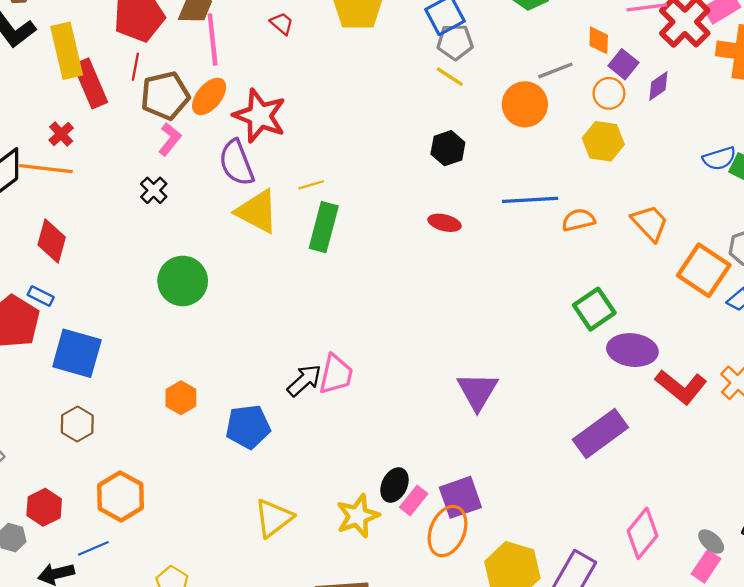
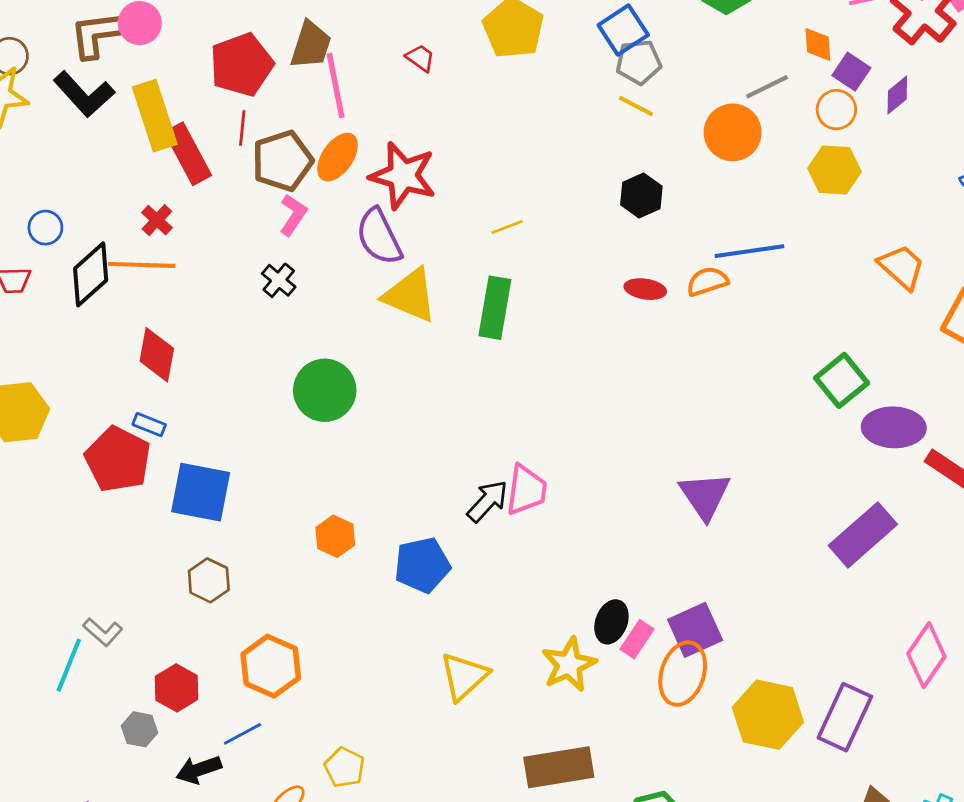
yellow line: (311, 185) -> (507, 227), moved
orange semicircle: (578, 220) -> (707, 281), moved

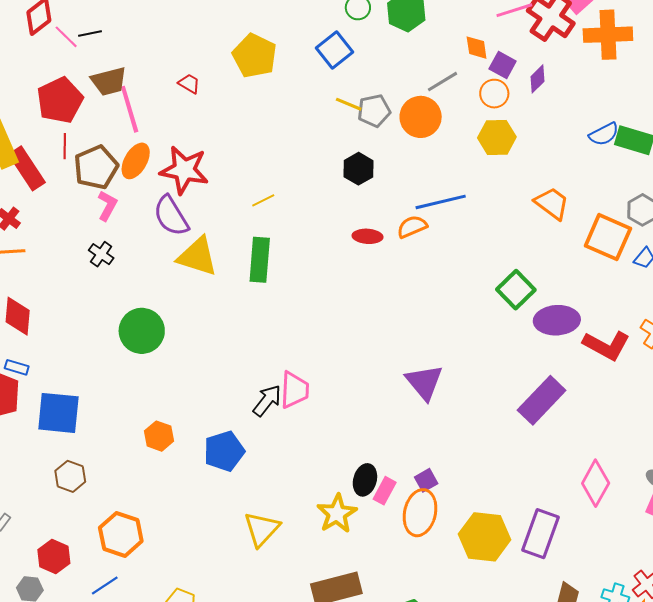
brown trapezoid: (311, 45) -> (109, 81), turned 63
gray pentagon: (639, 62) -> (374, 111), moved
purple square: (695, 630) -> (426, 480), size x0.6

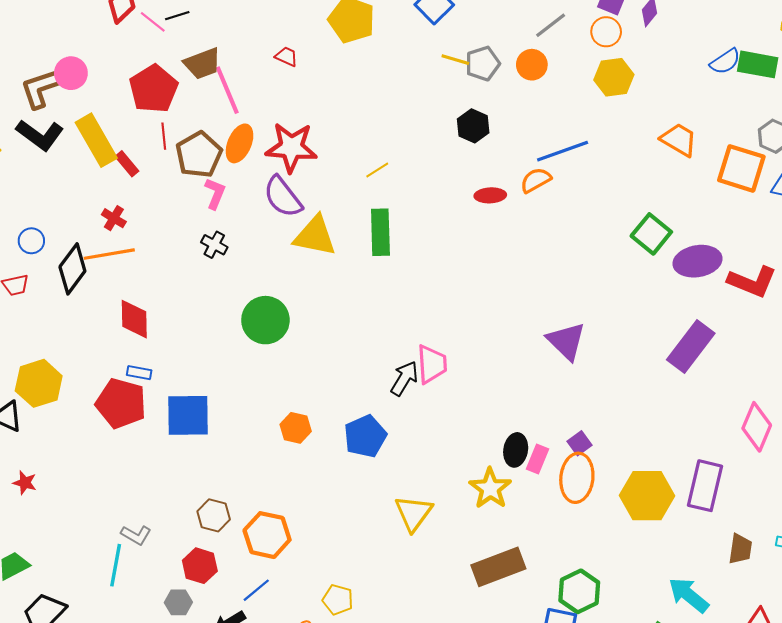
orange circle: (421, 117) -> (532, 65), size x0.7
red rectangle: (27, 168) -> (127, 164), size x0.6
brown hexagon: (70, 476) -> (214, 515), moved

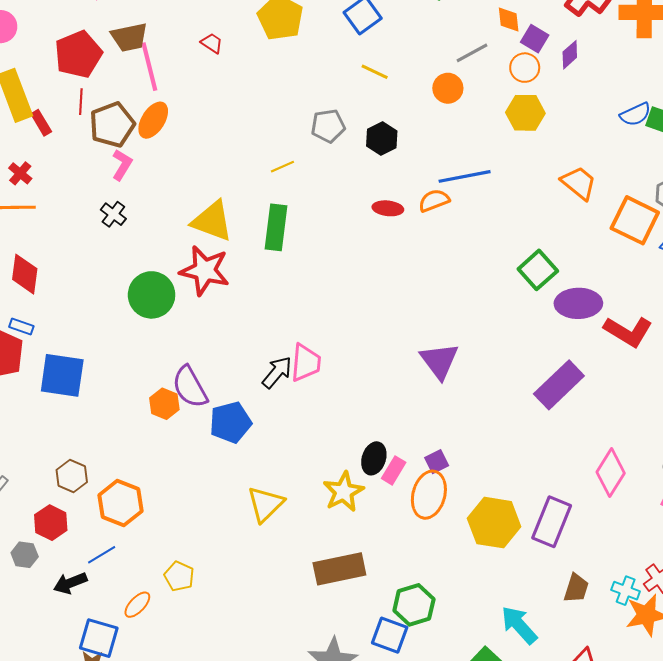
gray pentagon: (483, 64) -> (328, 126), moved
red star: (291, 147) -> (205, 271), moved
purple semicircle: (283, 197) -> (190, 387), moved

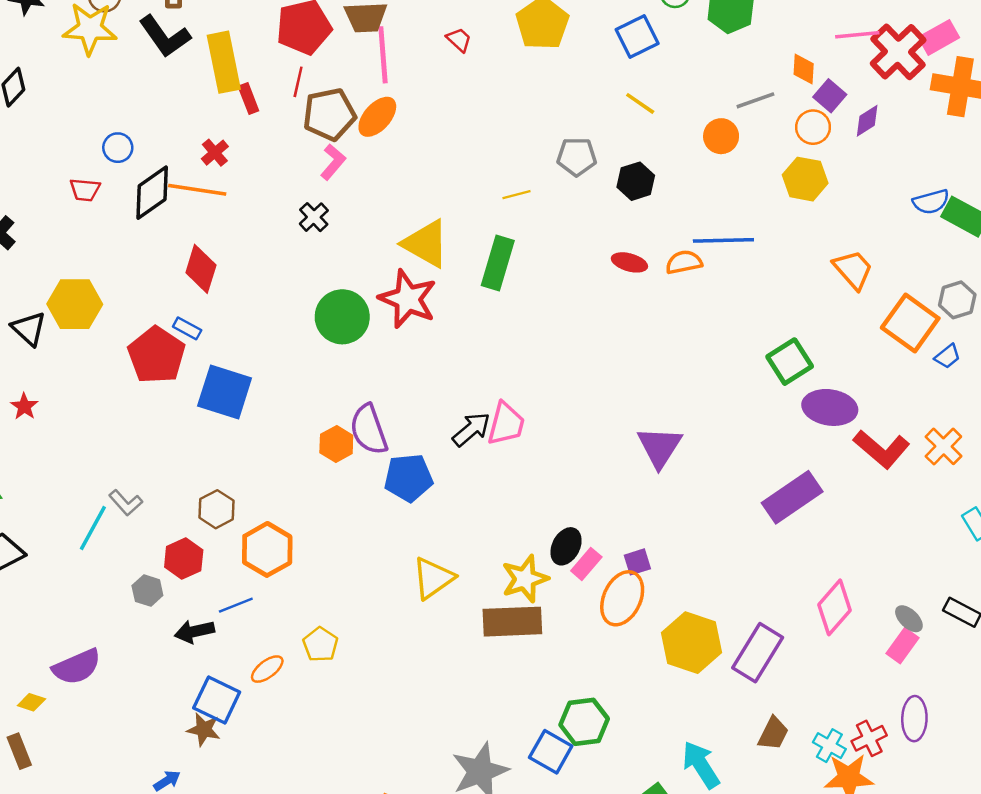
brown rectangle: (339, 569) -> (512, 622), moved

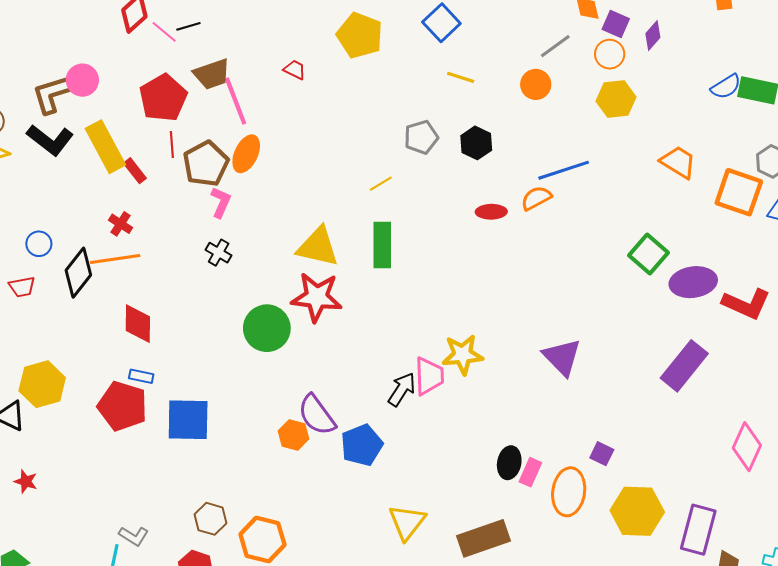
purple square: (637, 562) -> (602, 454), moved, turned -30
yellow star: (525, 579) -> (463, 355), moved, turned 30
purple rectangle: (758, 653) -> (698, 530), moved

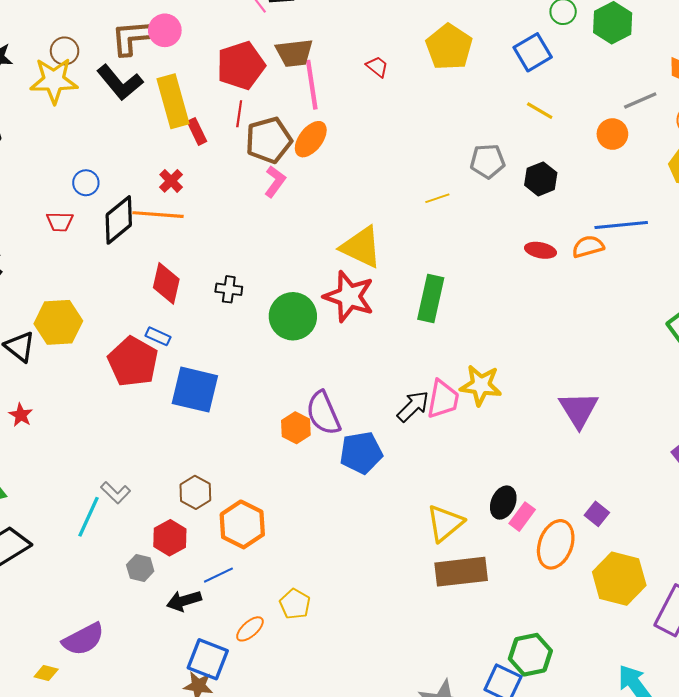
green rectangle: (382, 245) -> (431, 299), moved
black cross: (219, 253) -> (229, 289), moved, turned -35
yellow triangle: (407, 522) -> (445, 523), moved

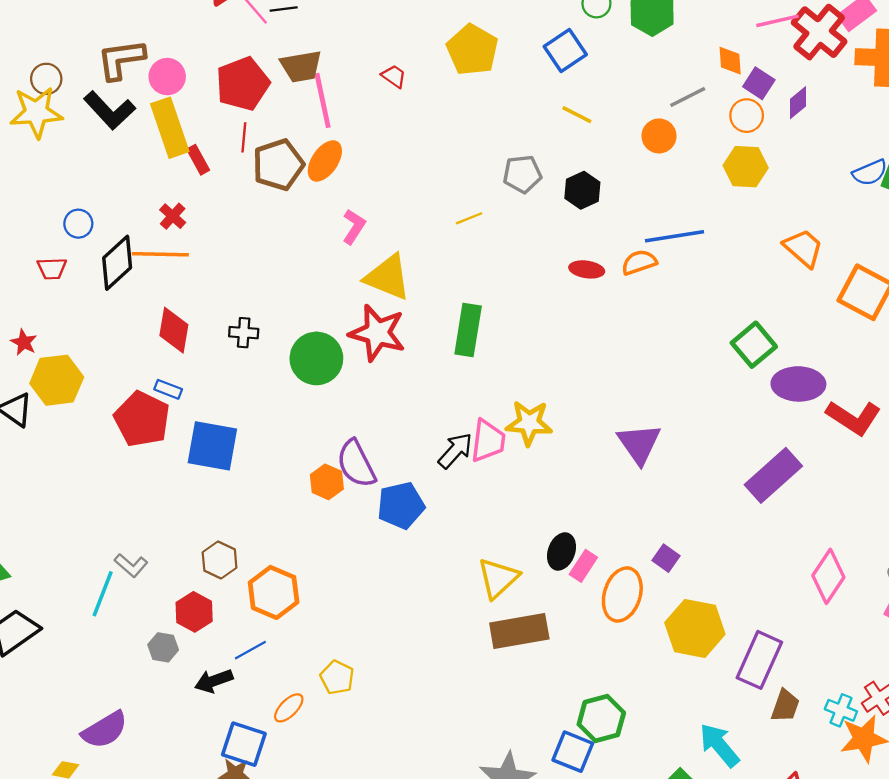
pink circle: (165, 30) -> (167, 77), moved
pink L-shape: (275, 182) -> (354, 227), moved
red star: (21, 415) -> (24, 342), moved

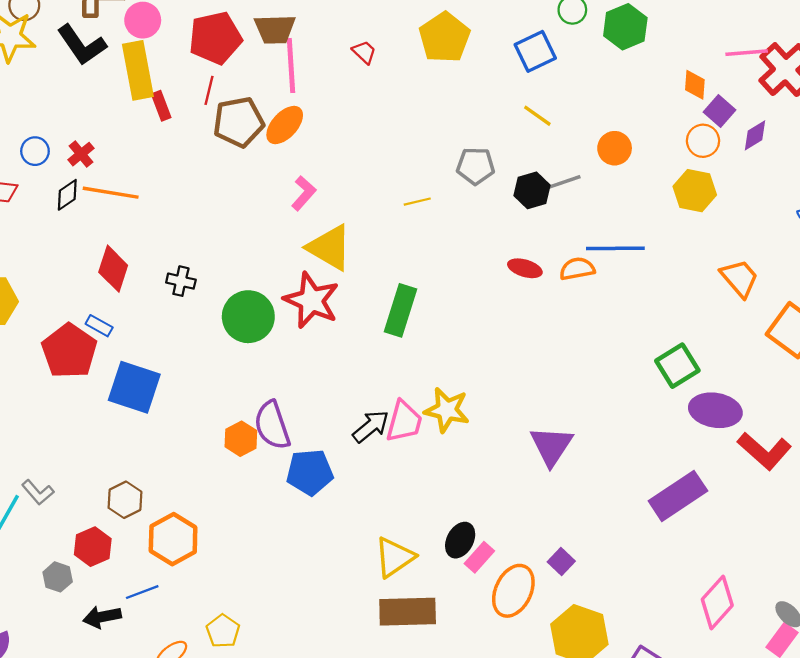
gray line: (688, 97) -> (562, 183), moved
red cross: (173, 216) -> (81, 154), moved
black diamond: (117, 263) -> (67, 195), size x0.6

